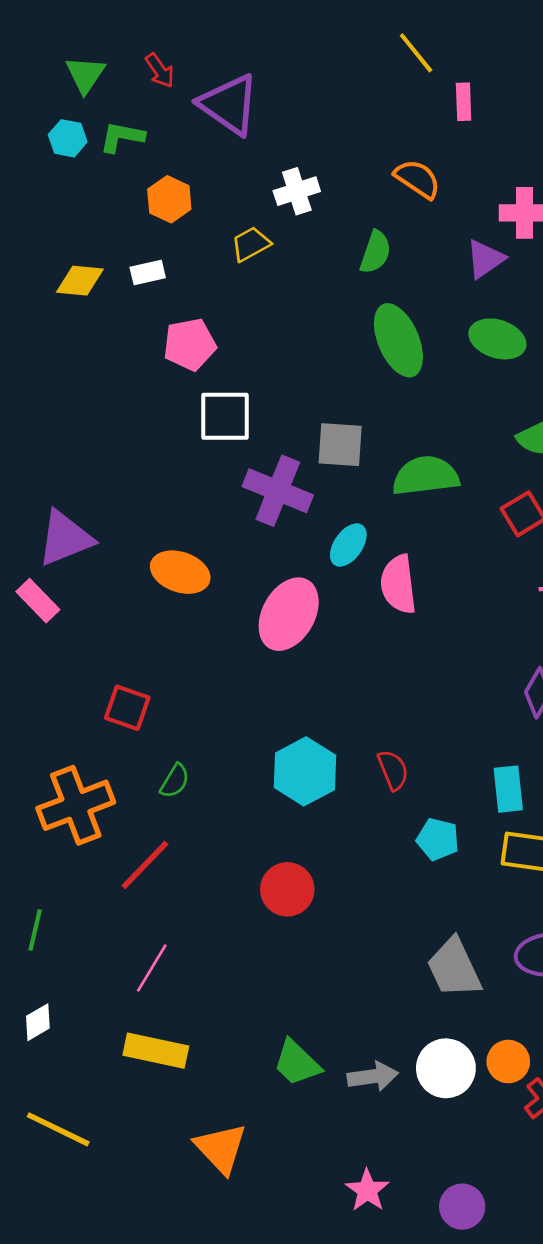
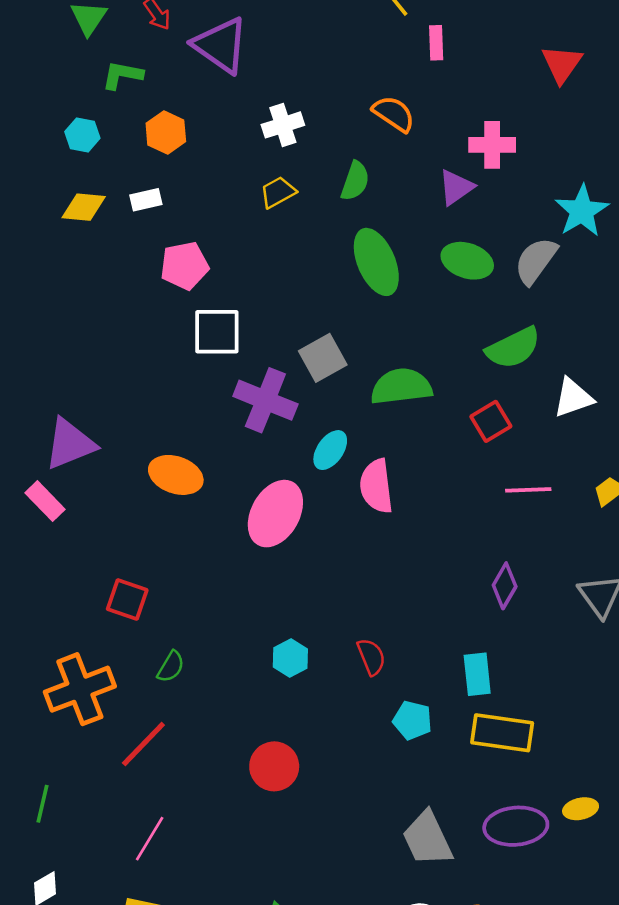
cyan hexagon: (68, 138) -> (82, 135), moved
yellow trapezoid: (251, 244) -> (278, 192), moved
gray square: (340, 445) -> (323, 358), turned -33
cyan hexagon: (305, 771) -> (290, 658), size x0.6

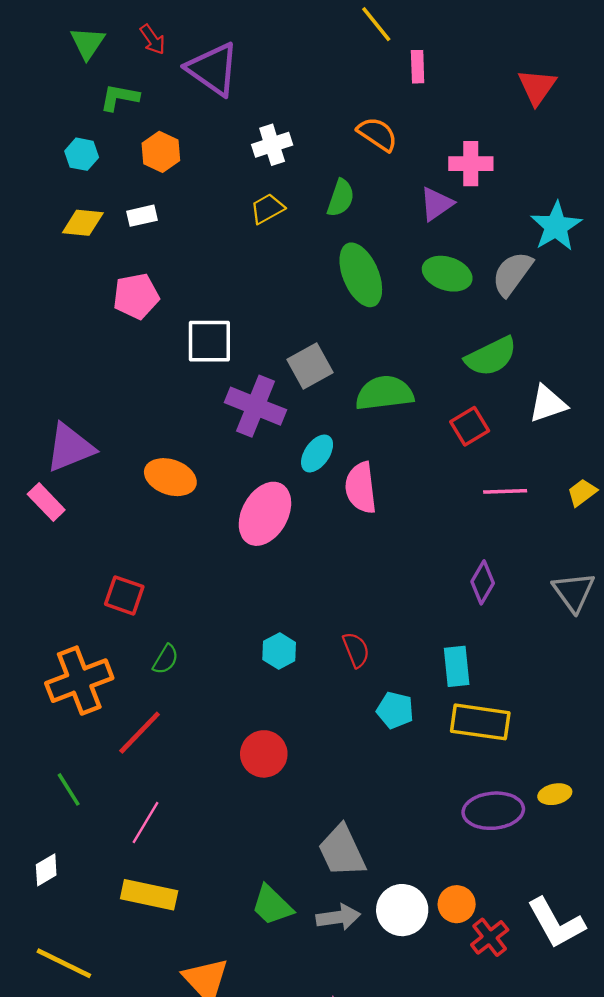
pink pentagon: (185, 266) -> (136, 296), moved
green line: (43, 804) -> (69, 789), moved, turned -45
gray trapezoid: (427, 839) -> (342, 851), moved

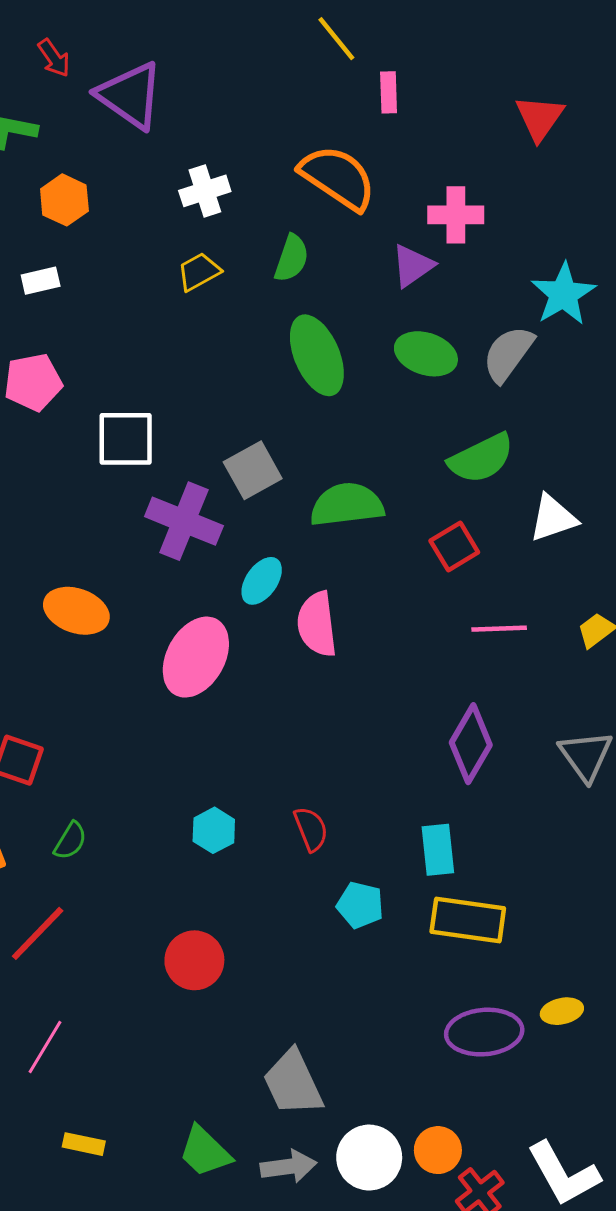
orange semicircle: (377, 134) -> (338, 178), size x1.5
purple diamond: (483, 582) -> (471, 744), size x1.4
yellow rectangle: (149, 895) -> (84, 1144), moved, size x0.6

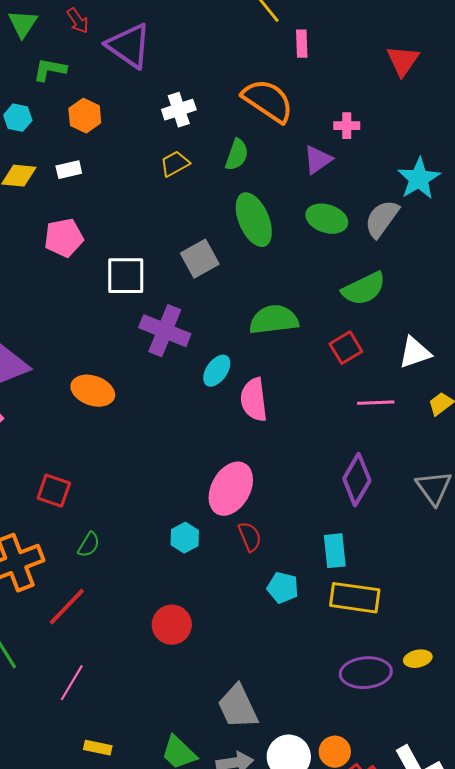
pink cross: (456, 215) -> (347, 126), size x0.7
gray square: (253, 470) -> (200, 259), moved
white triangle: (553, 518) -> (415, 353), moved
pink ellipse: (196, 657) -> (231, 489), moved

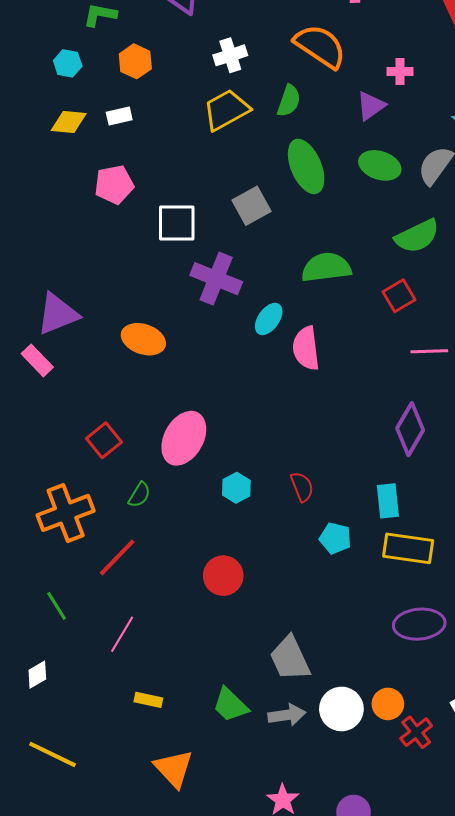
yellow trapezoid: (175, 164) -> (226, 110), size x1.6
pink ellipse: (231, 489) -> (184, 438), moved
red square: (54, 491) -> (104, 440), turned 32

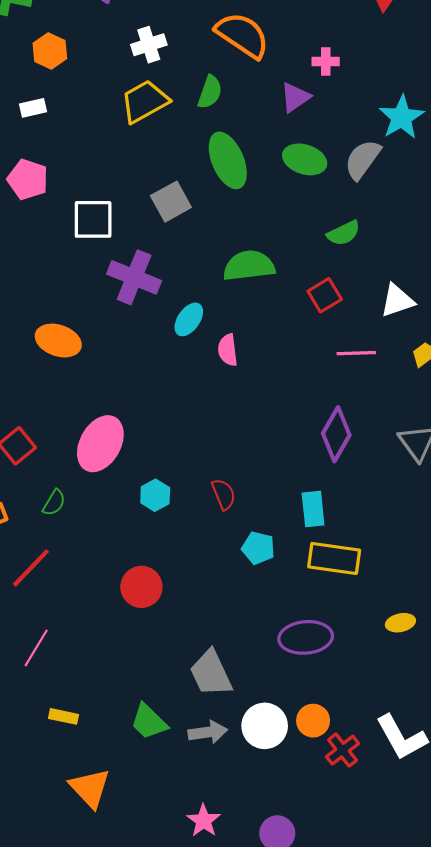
pink pentagon: (114, 185) -> (28, 179), turned 30
green semicircle: (417, 236) -> (344, 233), size x0.7
pink semicircle: (306, 348) -> (228, 350), size x0.7
purple ellipse: (419, 624) -> (306, 637), moved

